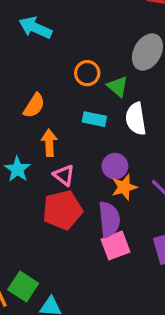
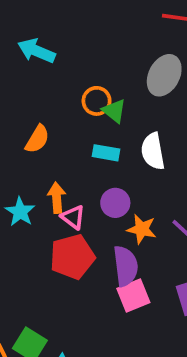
green triangle: (118, 87) -> (114, 111), moved
orange arrow: (49, 143) -> (57, 198), moved
purple circle: (115, 166) -> (115, 203), moved
orange star: (124, 187) -> (142, 229), turned 30

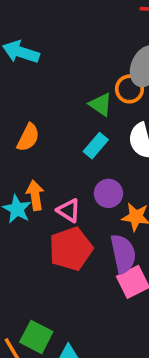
orange circle: (97, 101) -> (129, 89), moved
cyan rectangle: (106, 153) -> (96, 146), turned -55
orange arrow: (57, 198) -> (35, 195), moved

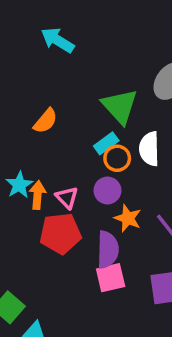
orange circle: (129, 89) -> (117, 158), moved
green triangle: (101, 104) -> (120, 106), size x1.6
orange arrow: (35, 195) -> (38, 195), moved

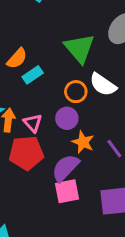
cyan rectangle: (106, 143) -> (33, 75), moved
white semicircle: (149, 149) -> (103, 85), turned -56
purple semicircle: (108, 250) -> (65, 168), turned -140

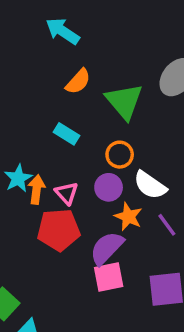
orange semicircle: (17, 58) -> (78, 81), moved
cyan rectangle: (33, 75) -> (66, 134), turned 66
white semicircle: (103, 85) -> (150, 185), moved

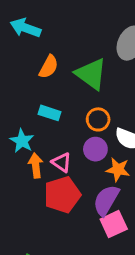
cyan star: (18, 178) -> (22, 141), moved

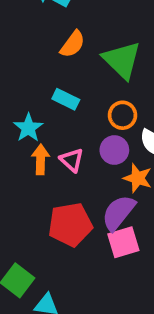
red pentagon: (62, 195) -> (70, 224), moved

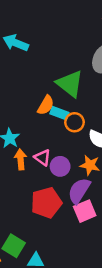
orange semicircle: (73, 44) -> (46, 105), moved
cyan rectangle: (66, 99) -> (59, 113), moved
purple circle: (114, 150) -> (60, 166), moved

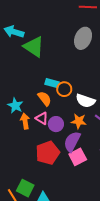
green triangle: (70, 84) -> (34, 47), moved
orange semicircle: (46, 105) -> (45, 99), moved, turned -63

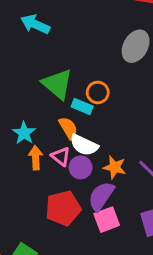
green triangle: (34, 47) -> (57, 84), moved
orange circle: (64, 89) -> (98, 92), moved
white semicircle: (85, 101) -> (84, 145), moved

